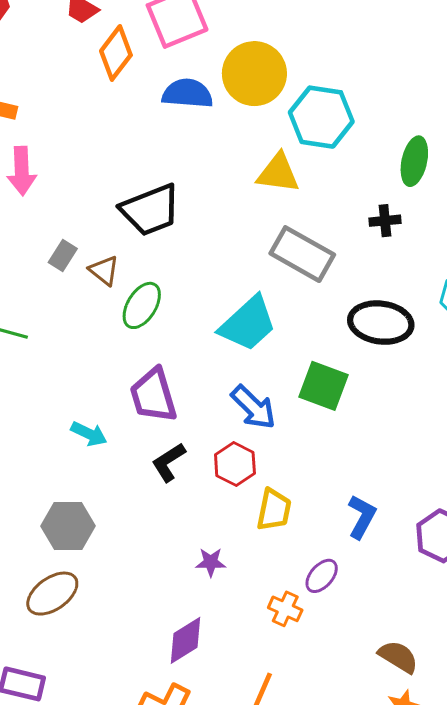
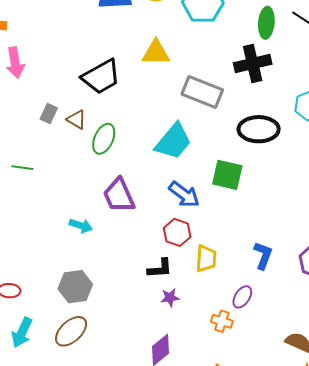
yellow triangle: (278, 173) -> (156, 53), moved
black cross: (385, 221) -> (253, 64), size x1.8
black L-shape: (169, 462) -> (160, 269), moved, turned -144

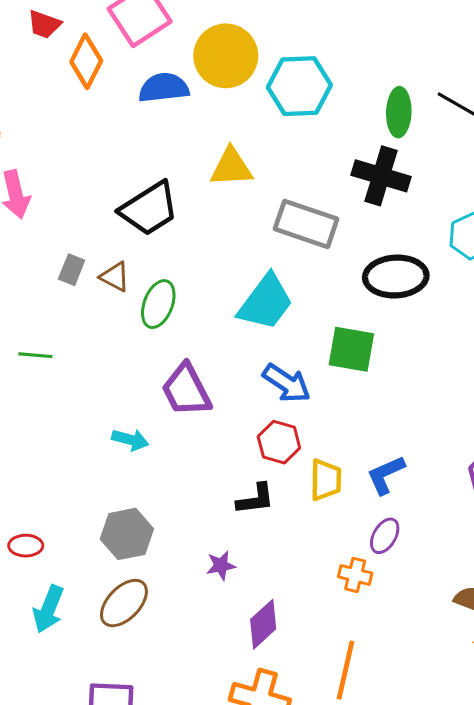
black cross: (253, 64) -> (381, 176), turned 33
blue L-shape: (263, 255) -> (386, 475), moved, turned -132
purple star: (170, 298) -> (221, 565), moved

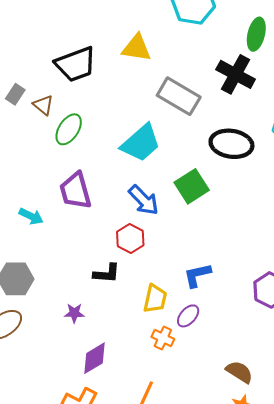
green square: (351, 349) -> (192, 186), turned 36
yellow trapezoid: (326, 480) -> (155, 299), moved

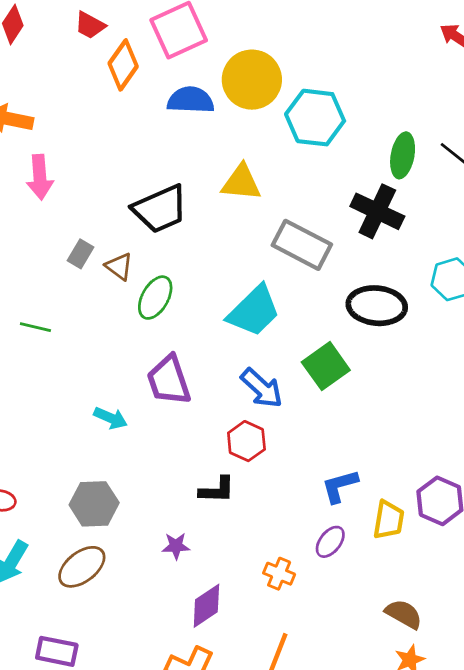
yellow trapezoid: (155, 299) -> (389, 520), moved
orange cross: (163, 338) -> (279, 574), moved

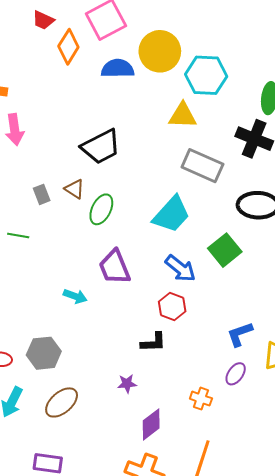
yellow triangle: (241, 183) -> (183, 115), moved
gray rectangle: (81, 254) -> (42, 194), moved, turned -48
gray hexagon: (94, 504) -> (44, 353), moved

